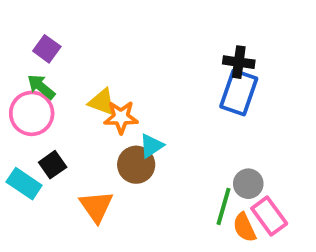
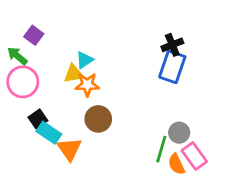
black cross: (239, 62) -> (172, 45), turned -30
green arrow: (41, 87) -> (17, 56), moved
yellow triangle: (102, 102) -> (74, 74), turned -30
cyan triangle: (151, 146) -> (85, 60), moved
cyan rectangle: (24, 184) -> (49, 133), moved

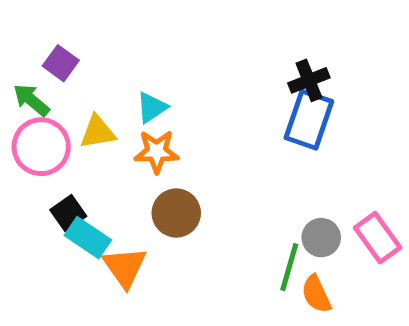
yellow triangle: (74, 74) -> (98, 132), moved
pink rectangle: (194, 156) -> (378, 238), moved

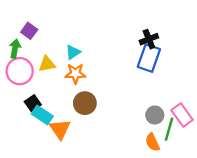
green arrow: (31, 100) -> (15, 49), turned 60
green line: (289, 267) -> (169, 129), moved

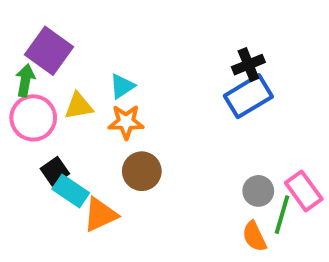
purple square: (29, 31) -> (49, 51), size x1.6
blue rectangle: (149, 58) -> (248, 96), turned 40
orange triangle: (60, 129) -> (100, 215), turned 40

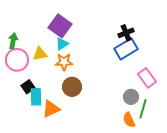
purple square: (49, 51) -> (60, 26), moved
cyan rectangle: (71, 191) -> (36, 97), turned 54
pink rectangle: (304, 191) -> (147, 78), moved

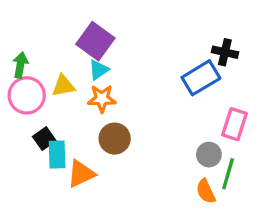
black cross: (126, 33) -> (225, 52), moved, turned 35
pink rectangle: (147, 78) -> (235, 124), turned 54

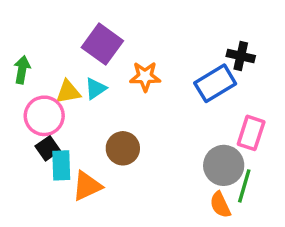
cyan triangle: (99, 70) -> (95, 88), moved
pink circle: (27, 95) -> (44, 116), moved
orange star: (102, 99) -> (145, 77), moved
gray circle: (209, 155) -> (224, 165), size x1.5

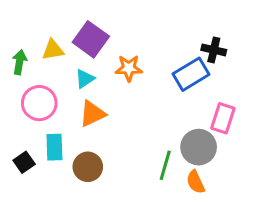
yellow triangle: (68, 92) -> (53, 50), moved
black square: (48, 148) -> (24, 162), moved
brown circle: (123, 148) -> (88, 167), moved
orange triangle: (87, 186) -> (92, 114), moved
green line: (244, 186) -> (165, 165), moved

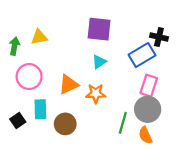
purple square: (91, 39) -> (99, 29), moved, turned -30
orange star: (129, 68) -> (96, 93), moved
cyan triangle: (85, 79) -> (99, 62), moved
pink rectangle: (223, 118) -> (149, 86), moved

